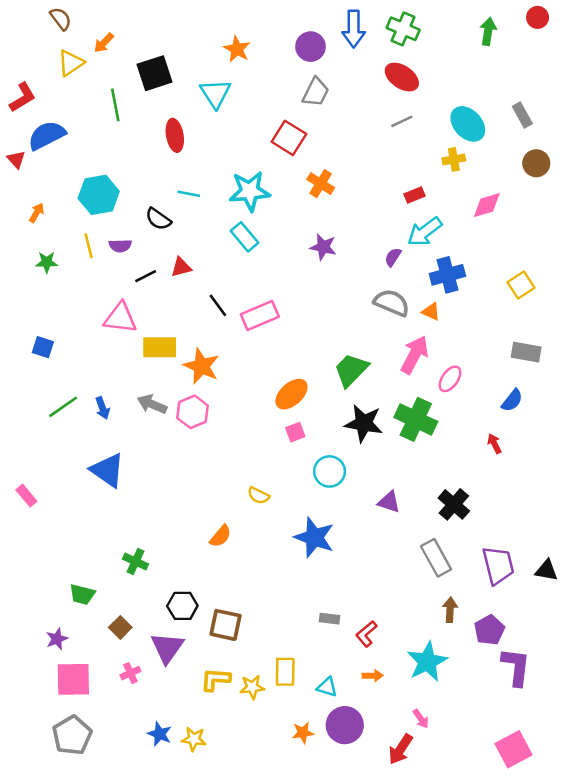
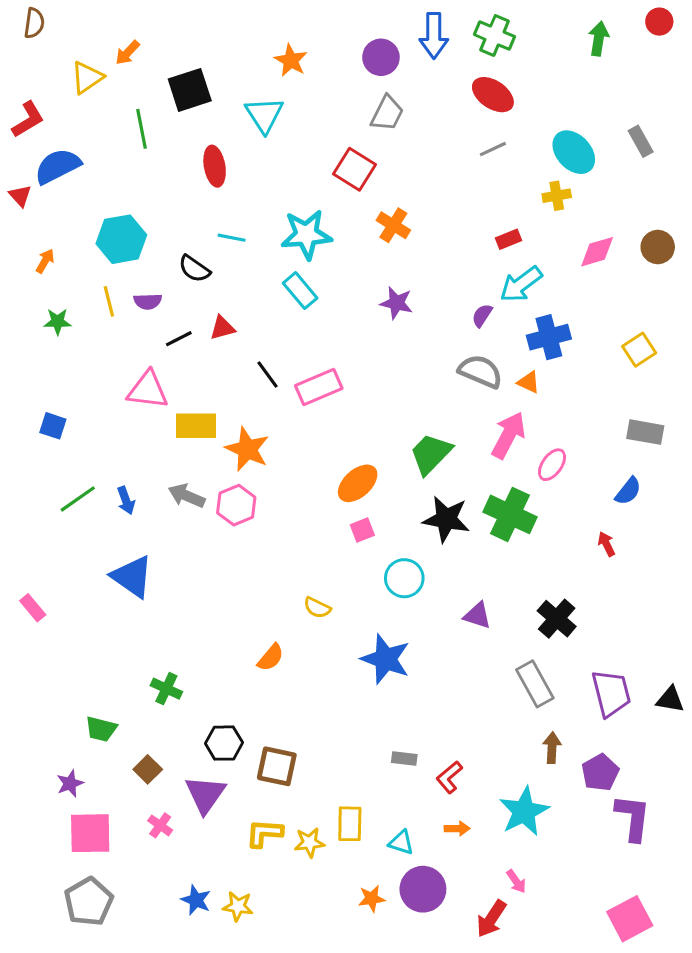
brown semicircle: (61, 19) -> (34, 23), moved, turned 45
brown circle: (536, 163) -> (658, 247), moved
pink cross: (130, 673) -> (160, 825), turned -30

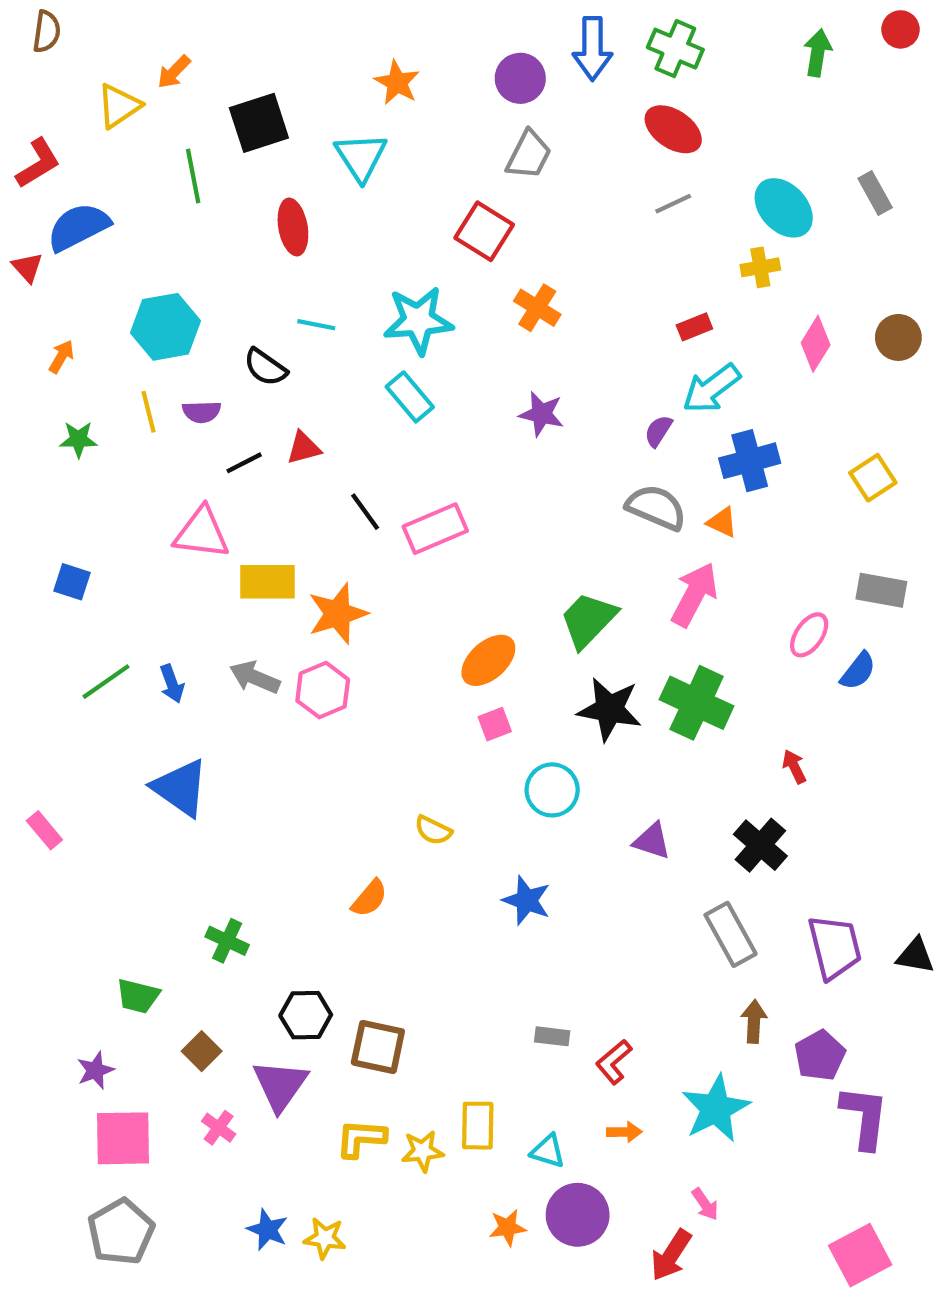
pink diamond: (597, 252) -> (816, 344), turned -42
orange star: (247, 449) -> (338, 614), turned 30
pink ellipse: (552, 465) -> (809, 635), moved
red arrow: (606, 544) -> (794, 767), moved
blue star: (386, 659) -> (527, 900), size x0.7

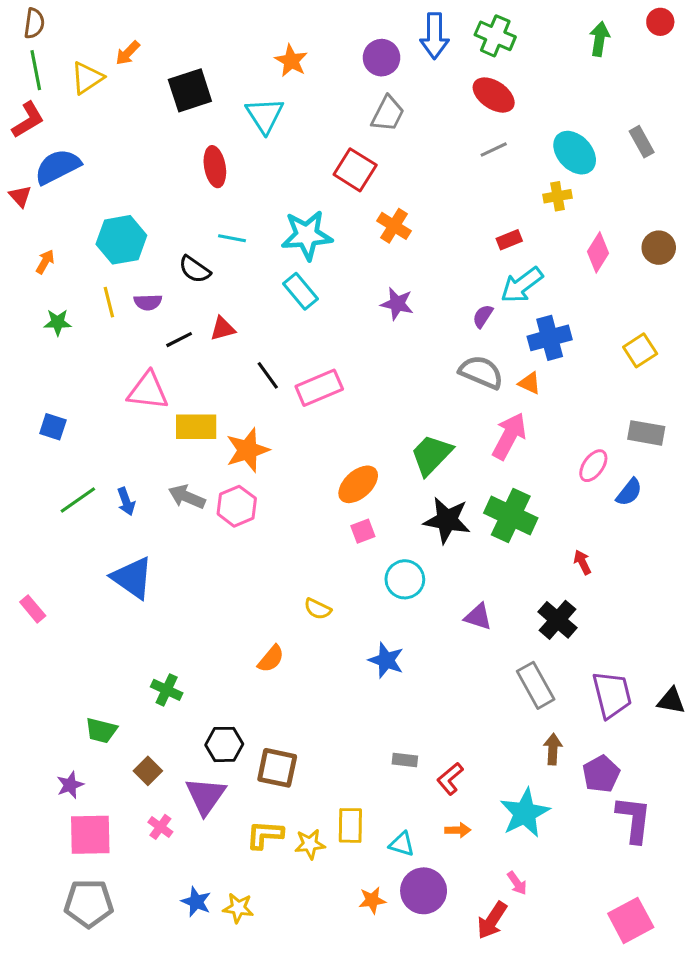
green line: (193, 176) -> (36, 70), moved
gray pentagon: (121, 1232) -> (89, 903), turned 30

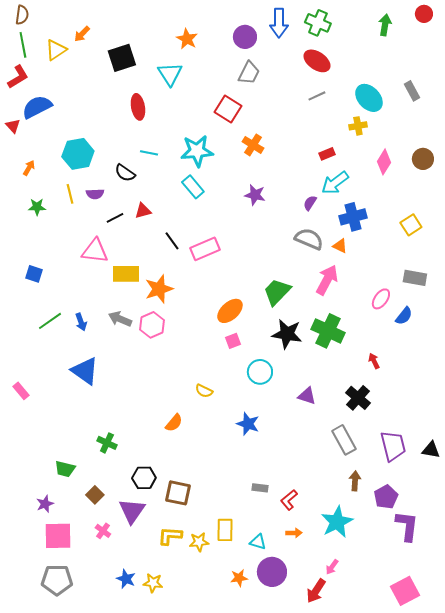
pink arrow: (517, 883) -> (332, 567), turned 70

